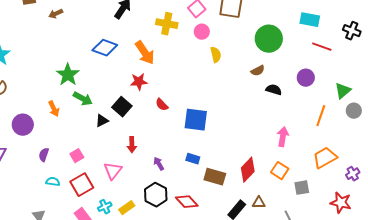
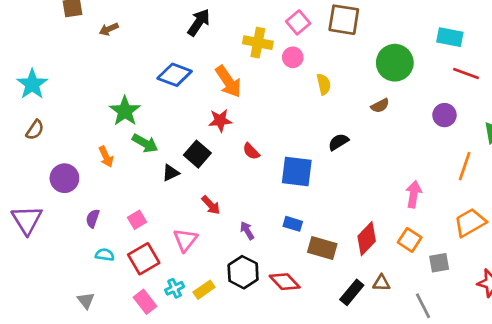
pink circle: (202, 32) -> (293, 57), moved
black semicircle: (274, 90) -> (338, 142), moved, turned -49
red arrow: (132, 145) -> (211, 205), turned -42

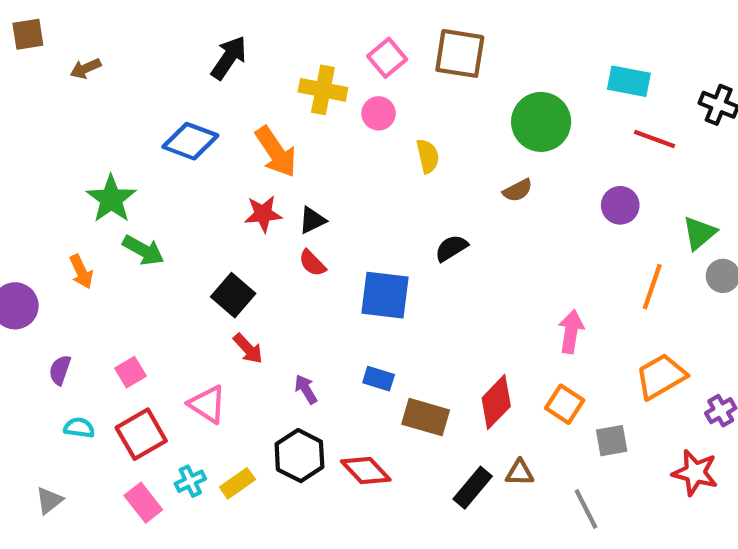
black square: (197, 154) -> (233, 295), moved
black triangle: (171, 173) -> (312, 220), moved
pink triangle: (185, 240) -> (207, 404), turned -35
gray triangle: (86, 300) -> (49, 500), turned 30

